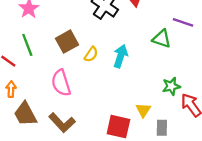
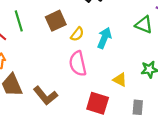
pink semicircle: (61, 83) -> (78, 64), moved
yellow triangle: (143, 110) -> (120, 80), moved, turned -40

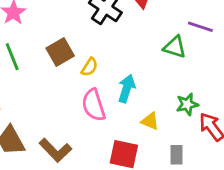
cyan arrow: (104, 38) -> (127, 89), moved

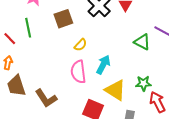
brown square: (60, 52) -> (63, 19), moved
yellow triangle: (150, 121) -> (115, 90), size x1.6

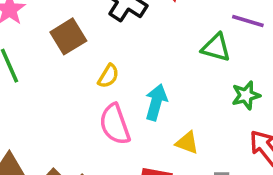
green star: (143, 83) -> (246, 95), moved
yellow triangle: (115, 90) -> (187, 143), size x0.6

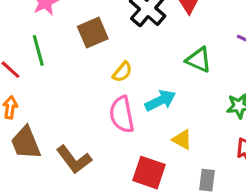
green triangle: (216, 48) -> (199, 60), moved
cyan arrow: (156, 102) -> (160, 101), turned 40

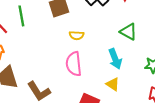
yellow semicircle: (122, 72) -> (77, 35), turned 48
cyan arrow: (160, 101) -> (115, 59), moved, turned 90

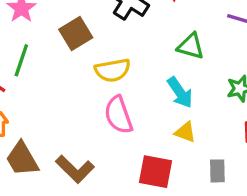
green line: (21, 16) -> (21, 60), turned 42
yellow semicircle: (77, 35) -> (113, 70), size x1.5

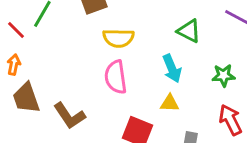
yellow triangle: (185, 132) -> (170, 103), turned -30

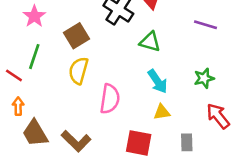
green triangle: (189, 31) -> (150, 42), moved
yellow semicircle: (118, 38) -> (79, 71), moved, turned 116
pink semicircle: (116, 77) -> (110, 99), turned -152

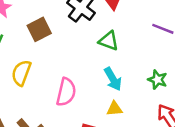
yellow semicircle: (79, 71) -> (21, 73), moved
green star: (204, 78) -> (157, 80), turned 30

